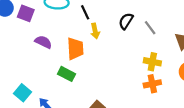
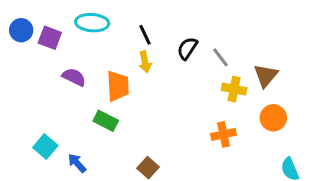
black line: (85, 12) -> (145, 35), moved
yellow cross: (152, 62) -> (234, 89), moved

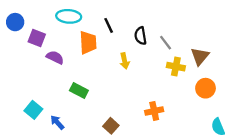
purple square: (50, 38) -> (37, 38), moved
black semicircle: (187, 48) -> (141, 36), turned -42
yellow arrow: (145, 62) -> (125, 61), moved
orange trapezoid: (118, 86) -> (88, 43), moved
orange cross: (223, 134) -> (154, 111), moved

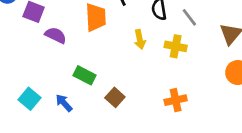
yellow cross: (176, 67) -> (176, 46), moved
blue arrow: (57, 122) -> (64, 103), moved
brown square: (111, 126) -> (115, 97), moved

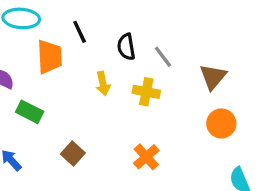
green rectangle: (85, 75) -> (30, 112), moved
orange cross: (176, 100) -> (146, 157), turned -30

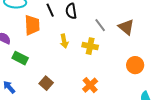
black semicircle: (126, 47) -> (71, 11), moved
brown triangle: (213, 77) -> (126, 27), moved, turned -30

